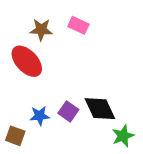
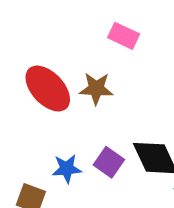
brown star: (41, 30) -> (96, 89), moved

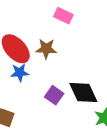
blue star: (67, 169) -> (20, 73), moved

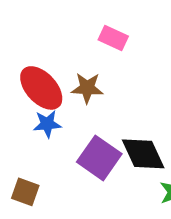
purple square: (54, 95) -> (99, 158), size x1.5

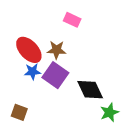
purple square: (99, 158) -> (55, 75), moved

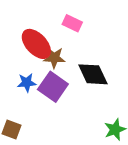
red ellipse: (29, 50) -> (36, 44), moved
black diamond: (90, 90) -> (93, 74), moved

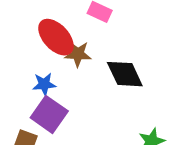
purple square: (53, 87) -> (49, 114), moved

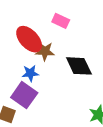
blue star: (44, 84) -> (30, 73), moved

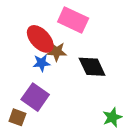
pink rectangle: (61, 21) -> (73, 20), size x1.6
blue star: (30, 73) -> (41, 63), moved

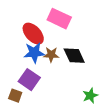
brown star: (57, 52) -> (51, 55), moved
blue star: (41, 63) -> (34, 53), size x1.5

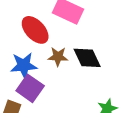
blue star: (34, 53) -> (24, 65), moved

